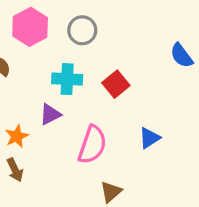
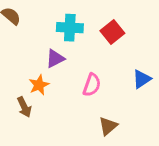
orange star: (17, 136) -> (39, 85), moved
pink semicircle: (92, 145) -> (92, 85), size x0.7

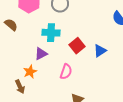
red square: (112, 32) -> (77, 46), moved
blue triangle: (142, 79) -> (100, 51), moved

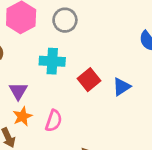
purple triangle: (41, 54) -> (18, 91), moved, turned -32
pink semicircle: (66, 72) -> (54, 121), moved

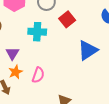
red square: (89, 80) -> (67, 19), moved
blue triangle: (122, 87) -> (88, 50), size x1.5

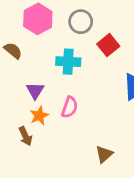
pink semicircle: (38, 75) -> (70, 107), moved

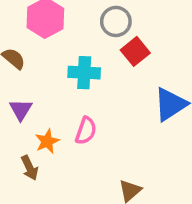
gray circle: (81, 22) -> (116, 21), moved
purple triangle: (35, 91) -> (21, 110), moved

